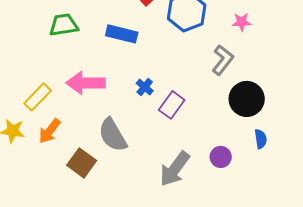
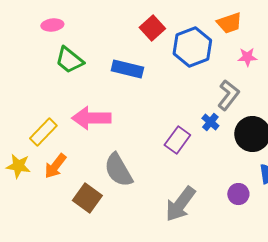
green trapezoid: (64, 25) -> (69, 60), turned -132
blue cross: (145, 87) -> (210, 122), moved
purple circle: (221, 157) -> (238, 194), moved

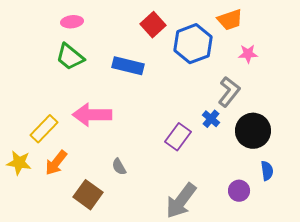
pink ellipse: (52, 25) -> (72, 22), moved
gray semicircle: (118, 170) -> (119, 167), size x0.5

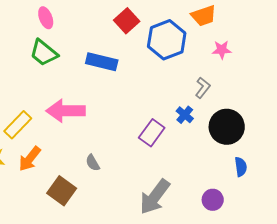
pink ellipse: (72, 22) -> (46, 18), turned 75
gray L-shape: (229, 92) -> (203, 88), size x0.7
purple circle: (239, 191) -> (213, 200), moved

